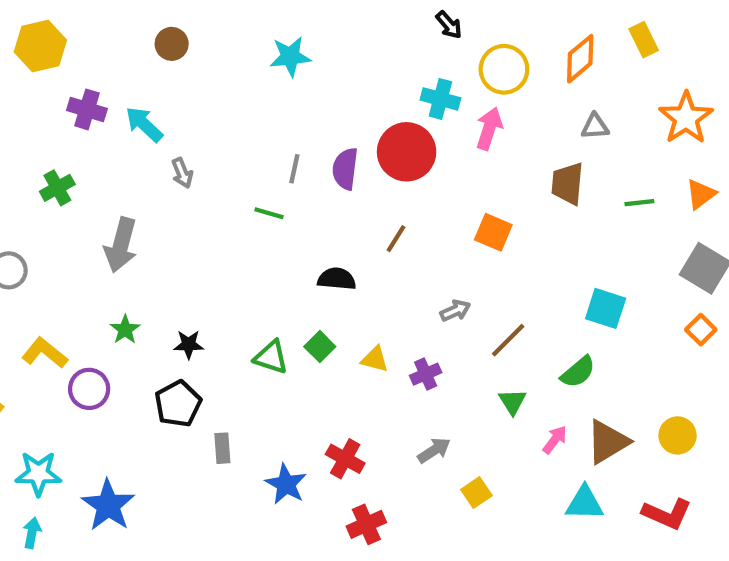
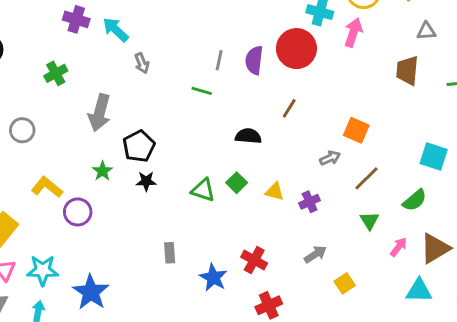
orange square: (493, 232) -> (356, 130), moved
black pentagon: (178, 404) -> (139, 146), moved

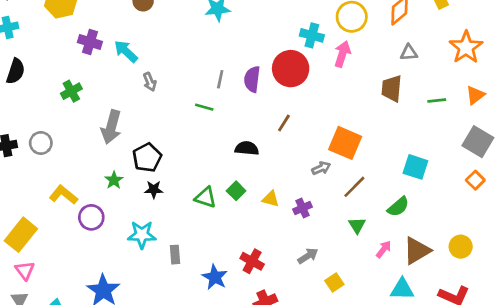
orange square: (356, 130) -> (345, 143), size x1.4
cyan star: (43, 270) -> (142, 235), moved

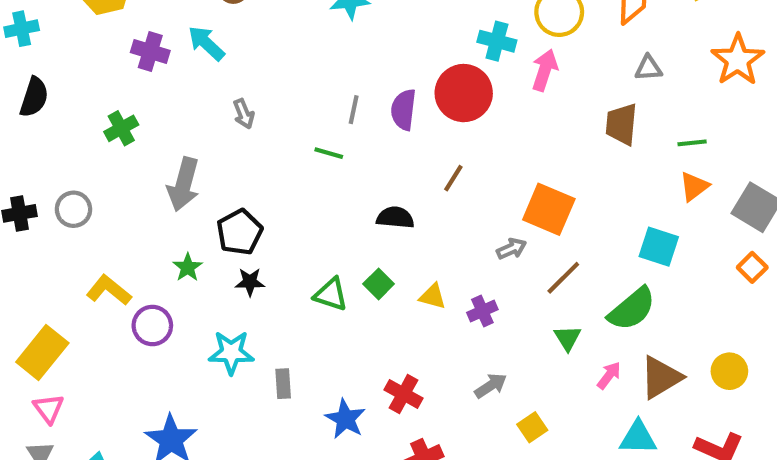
cyan arrow: (126, 51) -> (206, 43), moved
orange triangle: (475, 95) -> (694, 186), moved
green semicircle: (398, 207) -> (632, 309), size x1.4

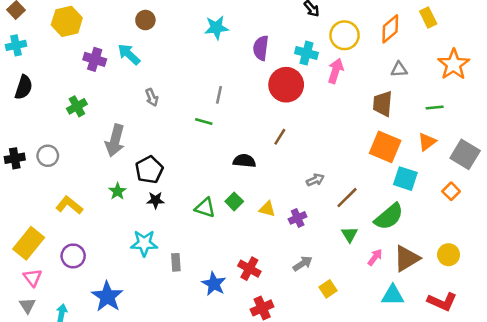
purple semicircle: (404, 110) -> (261, 48), moved
green line: (692, 143) -> (435, 108), moved
orange square: (549, 209) -> (385, 147), moved
orange square: (752, 267) -> (451, 191), moved
purple circle: (152, 326) -> (73, 256), moved

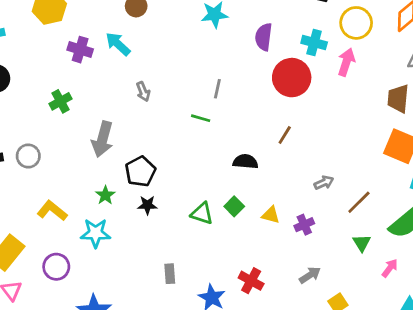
cyan star: (144, 243) -> (96, 233), moved

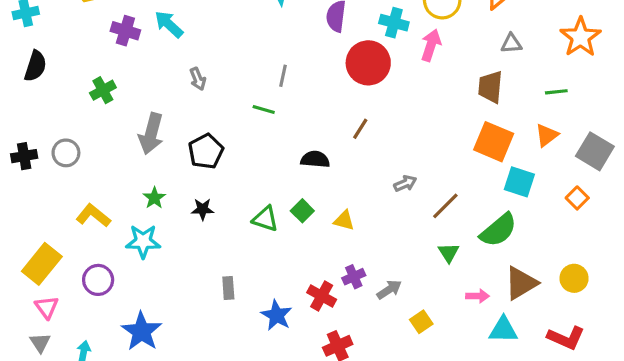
black pentagon: (140, 171) -> (206, 151), moved
purple cross: (304, 225) -> (354, 277), moved
pink arrow: (390, 268) -> (478, 296), moved, turned 54

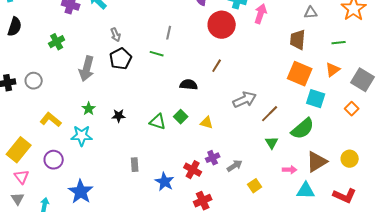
black pentagon: (206, 151) -> (121, 59), moved
gray arrow: (405, 183) -> (245, 100), size x1.6

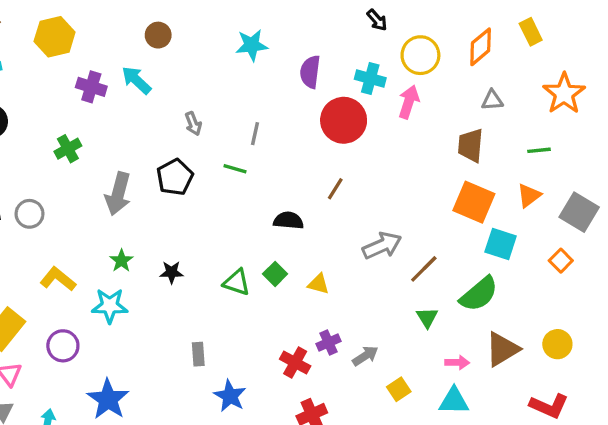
gray arrow: (116, 35) -> (193, 124), moved
blue star: (165, 182) -> (230, 396), moved
cyan triangle: (306, 191) -> (454, 401), moved

